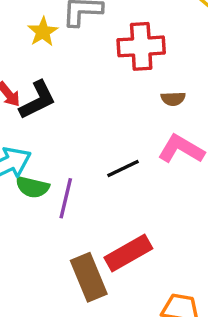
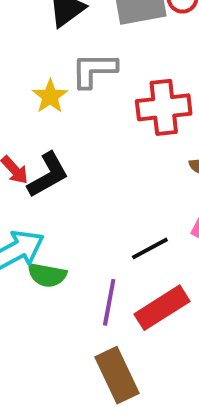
purple line: (66, 198) -> (109, 302), moved
red rectangle: (128, 253) -> (162, 308), moved

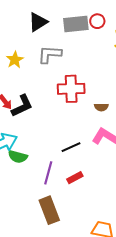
yellow star: (50, 96) -> (15, 60), moved
red cross: (164, 107) -> (71, 89), moved
red rectangle: (162, 308) -> (75, 178), size x0.6

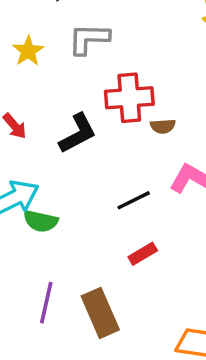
black L-shape: (22, 106) -> (78, 133), moved
brown semicircle: (101, 107) -> (163, 126), moved
purple line: (48, 173) -> (46, 303), moved

